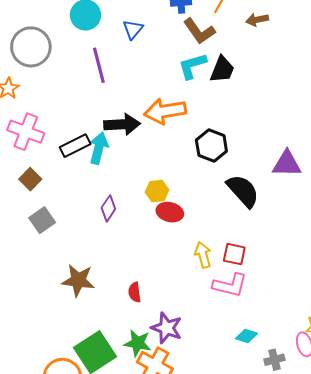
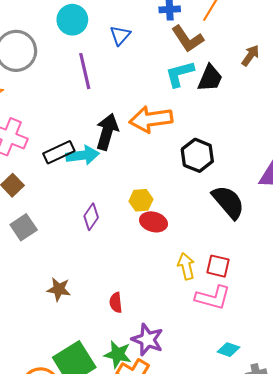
brown arrow: (257, 20) -> (250, 56), moved, turned 135
black arrow: (122, 124) -> (107, 132), turned -72
cyan arrow: (99, 148) -> (83, 155), turned 68
brown star: (78, 280) -> (59, 289), size x0.7

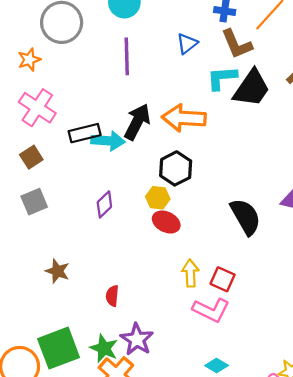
blue triangle: (120, 35) -> (187, 44), moved
black trapezoid: (210, 78) -> (252, 88), size x1.4
black hexagon: (197, 155) -> (176, 168), moved

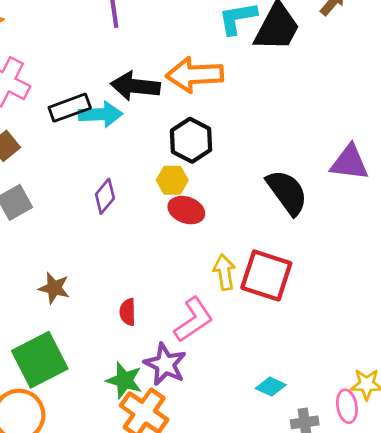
black arrow: (137, 122) -> (135, 86), turned -105
red square: (223, 279) -> (266, 275), size x1.6
pink L-shape: (211, 310) -> (193, 320), moved, turned -54
green square: (59, 348) -> (40, 360), moved

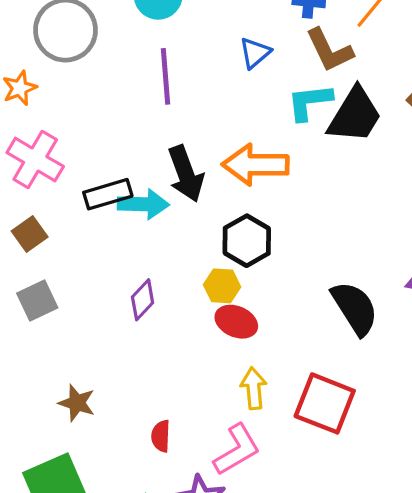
black arrow: (135, 86) -> (186, 174), turned -120
yellow arrow: (224, 272) -> (254, 388), moved

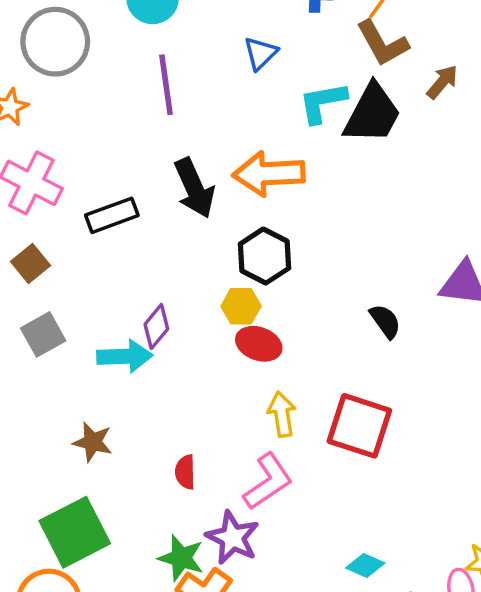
brown L-shape: (329, 50) -> (382, 43), moved
cyan arrow: (143, 204) -> (125, 356), moved
black semicircle: (355, 308) -> (385, 321), size x0.6

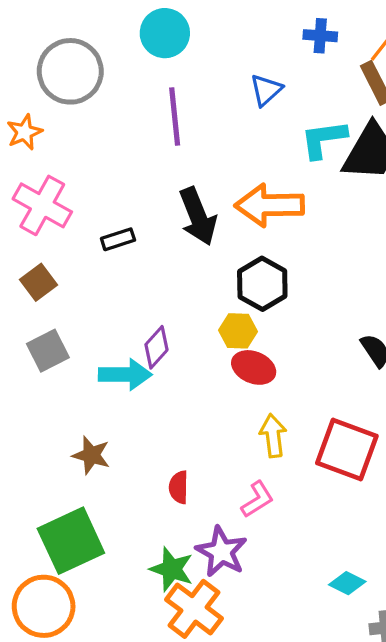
black rectangle: (112, 215) -> (118, 239), size x0.7
pink L-shape: (268, 481) -> (257, 499), size x0.7

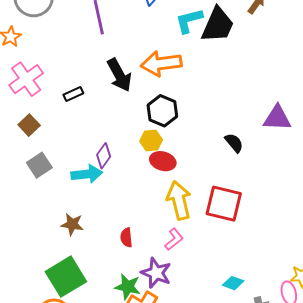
pink cross: (42, 205) -> (26, 79), turned 32
yellow arrow: (273, 436) -> (179, 200), size x1.5

